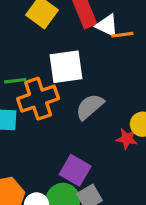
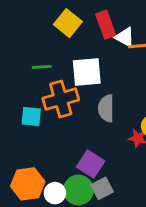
green line: (15, 81) -> (42, 67), moved
gray semicircle: (90, 107) -> (106, 108), turned -52

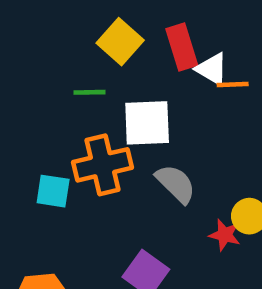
green line: (42, 67) -> (89, 92), moved
gray semicircle: (106, 108) -> (176, 184), turned 132

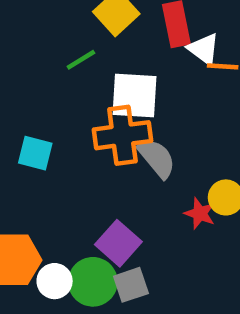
green line: (89, 92) -> (81, 60), turned -36
orange cross: (102, 165) -> (122, 135), moved

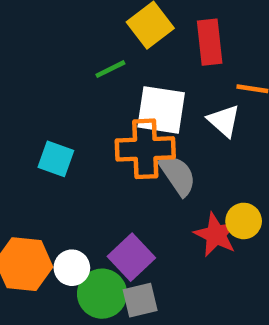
white triangle: (204, 49) -> (224, 121), moved
red star: (200, 213) -> (216, 235), size x1.4
white circle: (55, 281) -> (72, 268), moved

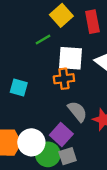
orange cross: (145, 149) -> (64, 79), size x0.7
gray semicircle: (178, 175) -> (77, 111), moved
white circle: (72, 268) -> (31, 142), size x1.5

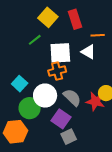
cyan square: (19, 88) -> (20, 84), turned 35
white circle: (31, 142) -> (45, 96), moved
green circle: (48, 154) -> (30, 108), moved

